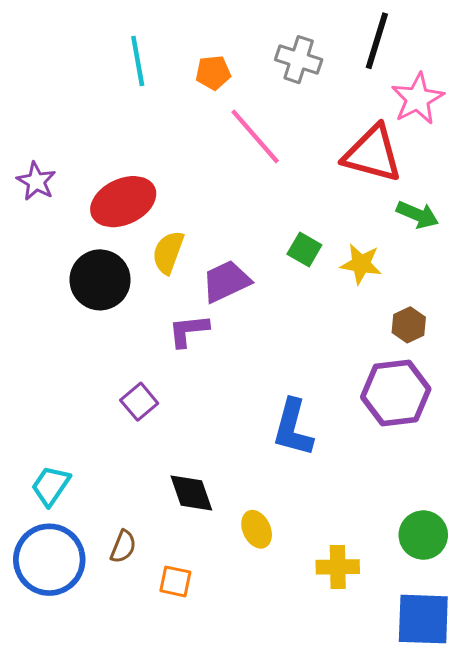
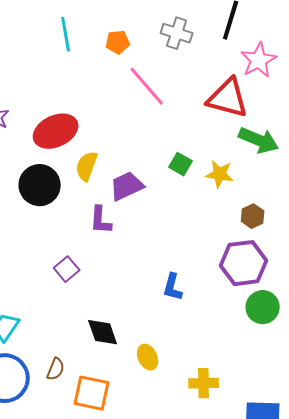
green arrow: (417, 215) -> (259, 140), size x1.4
purple L-shape: (188, 331) -> (101, 220), turned -80
blue L-shape: (293, 428) -> (173, 287), size x0.7
green circle: (423, 535) -> (263, 307), moved
orange square: (175, 581) -> (92, 393), size x1.6

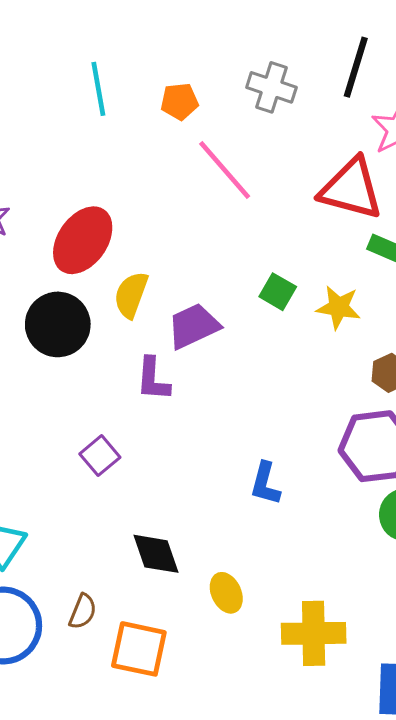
red ellipse: (56, 131) -> (83, 240), turned -30
yellow cross: (204, 383) -> (314, 633), size x1.4

